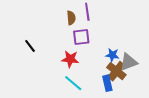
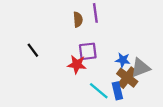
purple square: (81, 37) -> (88, 51), moved
cyan line: (73, 83) -> (99, 91), moved

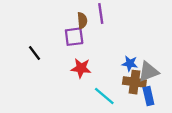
purple square: (88, 51) -> (74, 37), moved
brown cross: (127, 78) -> (134, 82), turned -30
blue rectangle: (117, 91) -> (148, 96), moved

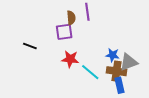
black line: (34, 53) -> (30, 46), turned -32
cyan line: (104, 96) -> (90, 72), moved
blue rectangle: (148, 96) -> (120, 85), moved

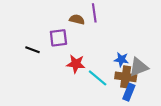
brown semicircle: (71, 18) -> (77, 19), turned -72
purple square: (64, 32) -> (58, 38), moved
blue rectangle: (120, 85) -> (129, 92), turned 35

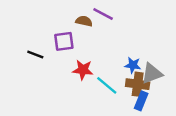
purple line: (94, 13) -> (103, 14), turned -54

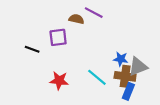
red star: (83, 70) -> (59, 81), moved

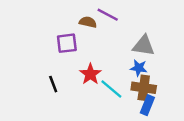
black line: (32, 49) -> (53, 84), moved, turned 48
gray triangle: (138, 67) -> (144, 46), moved, turned 30
red star: (59, 81) -> (90, 74), moved, turned 30

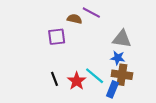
red star: (90, 74) -> (77, 81), moved
black line: (53, 84) -> (55, 79), moved
blue rectangle: (147, 105) -> (112, 89), moved

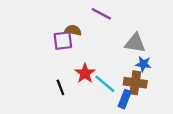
brown semicircle: (75, 19) -> (73, 30), moved
blue star: (118, 58) -> (143, 64), moved
red star: (77, 81) -> (85, 73), moved

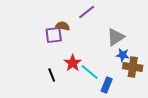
purple line: (101, 14) -> (87, 12), turned -66
gray triangle: (135, 43) -> (116, 37), turned -42
brown cross: (135, 83) -> (133, 67), moved

